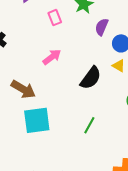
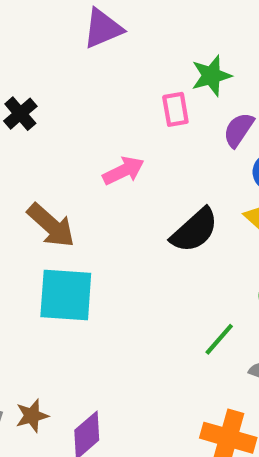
pink rectangle: (55, 18) -> (175, 109), moved
green line: (89, 125) -> (219, 339), moved

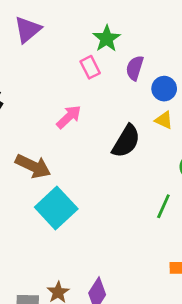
cyan square: (66, 295) -> (56, 208), turned -30

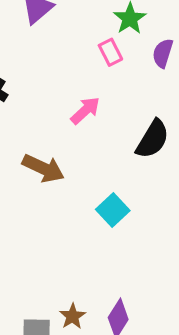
cyan square: (56, 208) -> (113, 210), moved, size x0.7

